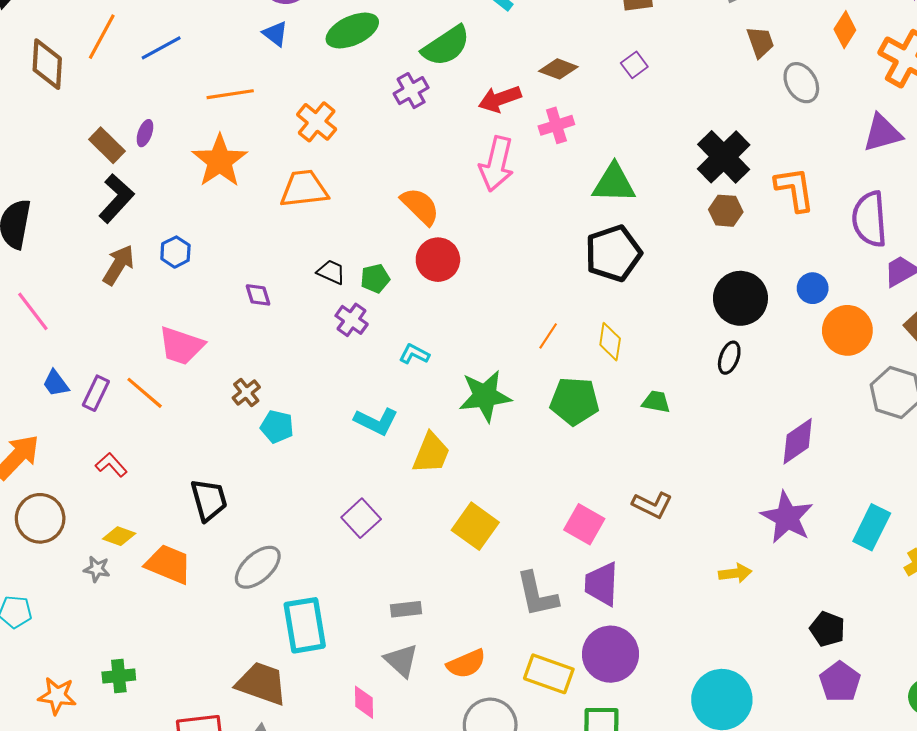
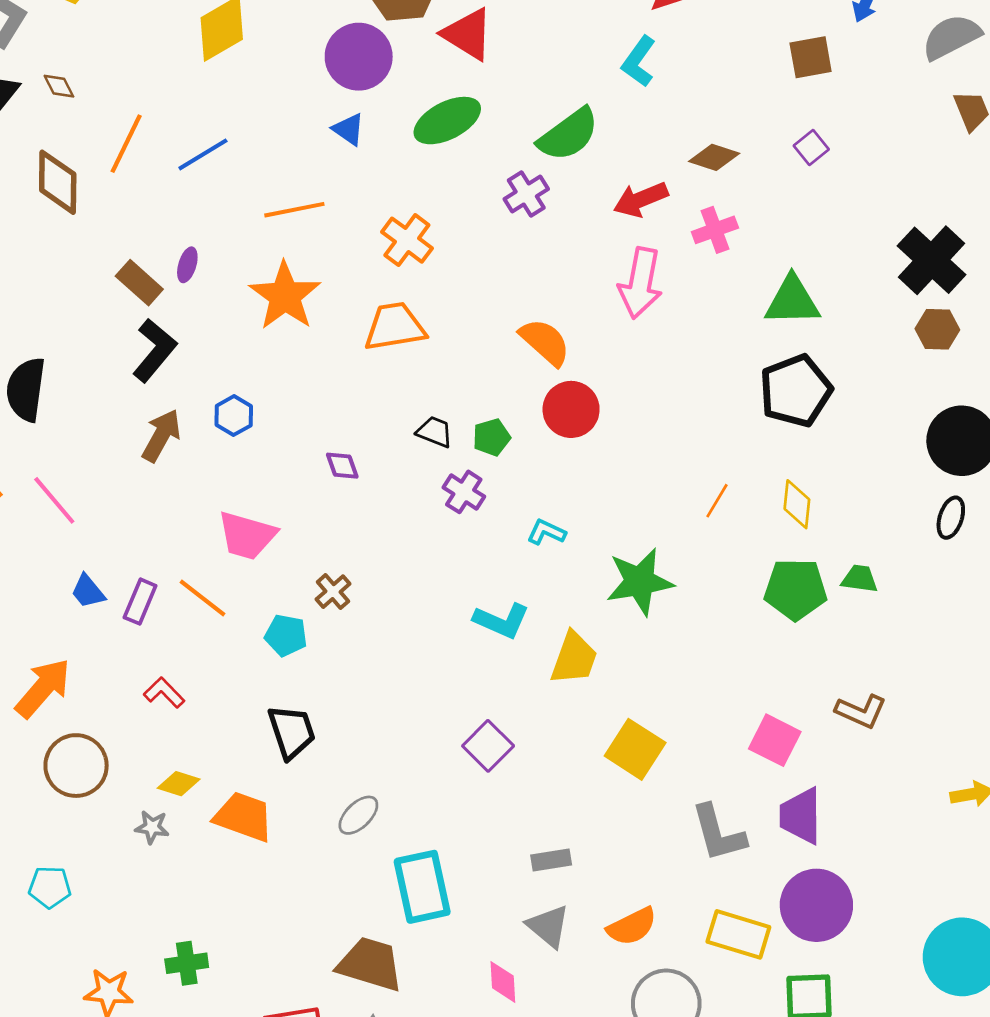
green pentagon: (574, 401) -> (795, 589), moved
cyan pentagon: (277, 427) -> (286, 635), moved
gray ellipse: (258, 567) -> (358, 815), size x0.7

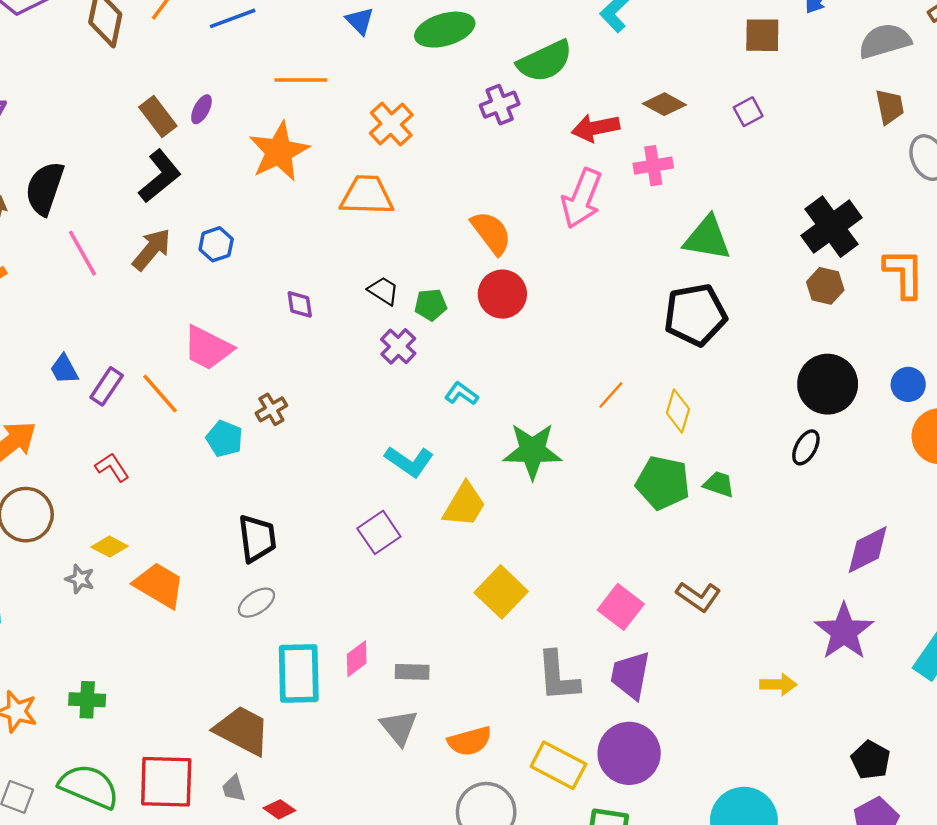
pink line: (54, 500) -> (82, 253), moved
black trapezoid: (292, 732) -> (257, 538), moved
purple square: (488, 746) -> (379, 532), moved
pink diamond: (503, 982) -> (357, 659), moved, turned 45

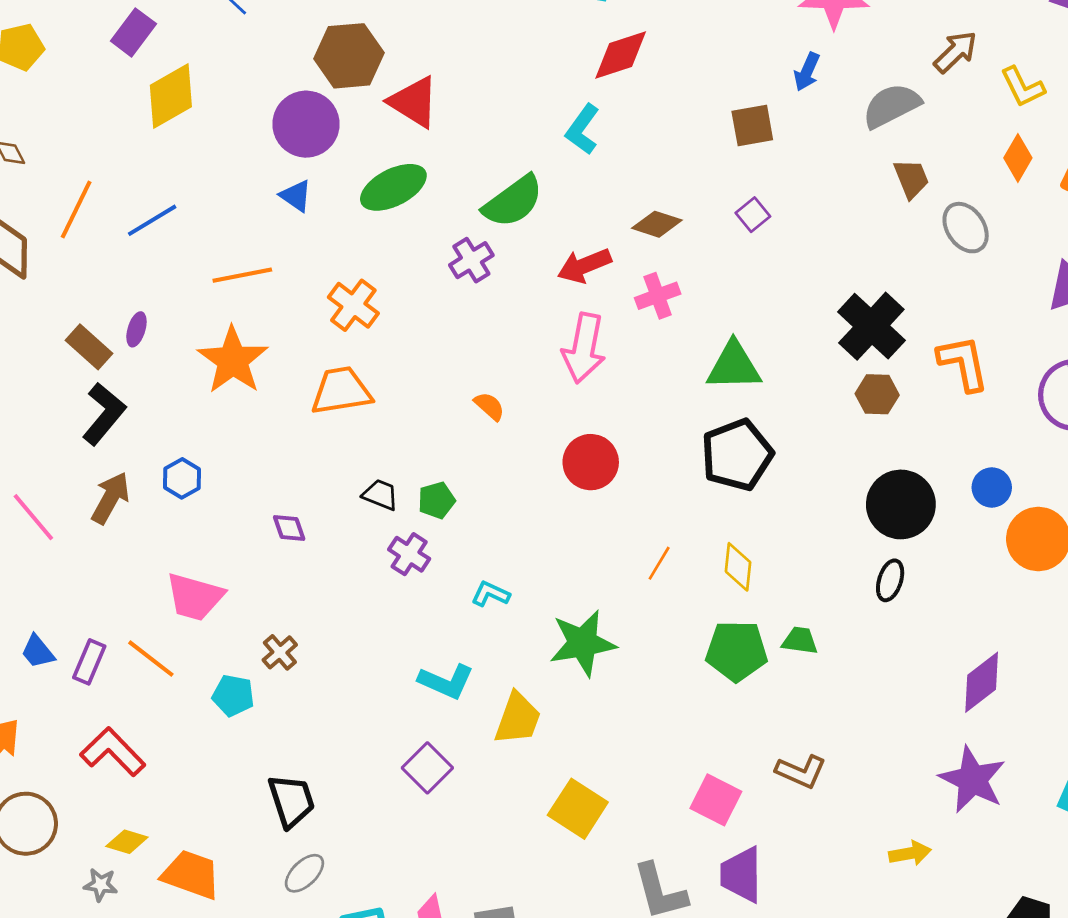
orange semicircle: (491, 233) -> (489, 406), size x0.6
red circle: (502, 294) -> (591, 462), moved
red L-shape: (112, 467) -> (113, 752), size x1.6

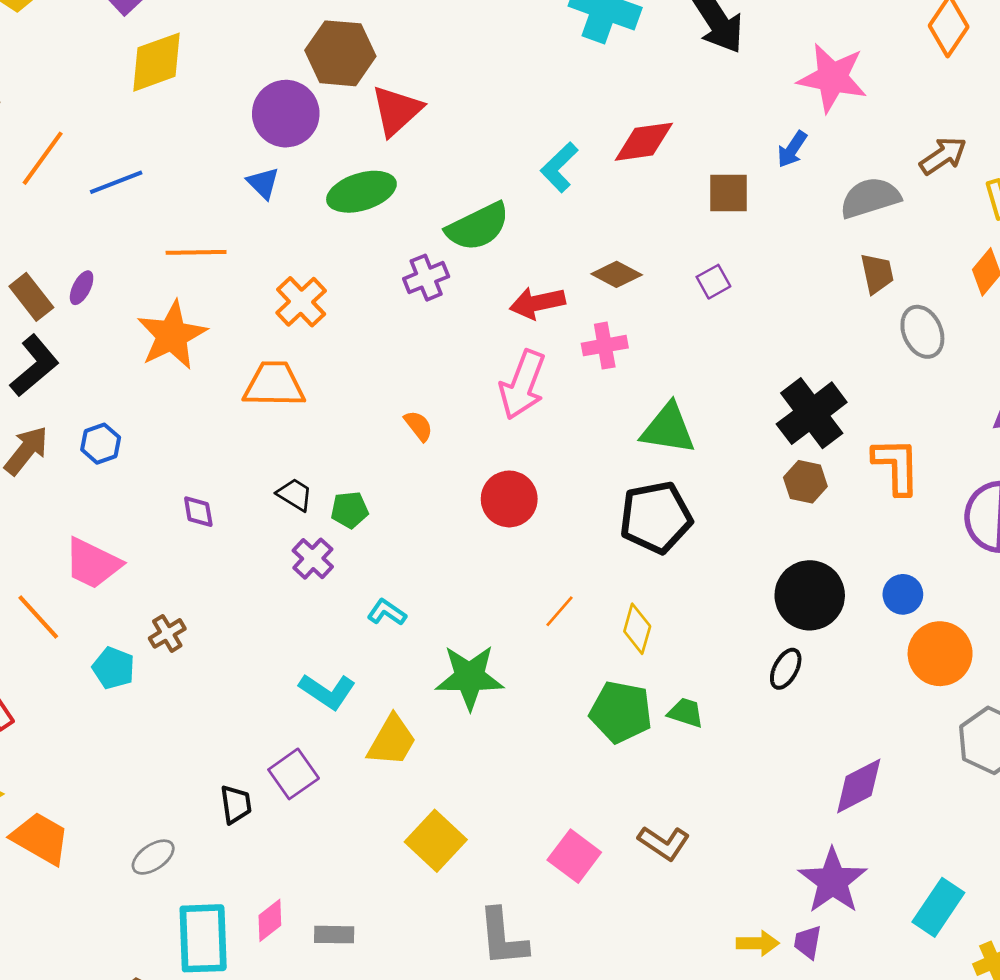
red diamond: (621, 55) -> (644, 142), moved
red triangle: (414, 102) -> (397, 111), turned 36
black trapezoid: (291, 801) -> (236, 804), moved, size x0.7
purple trapezoid: (741, 875) -> (808, 942), moved, size x0.6

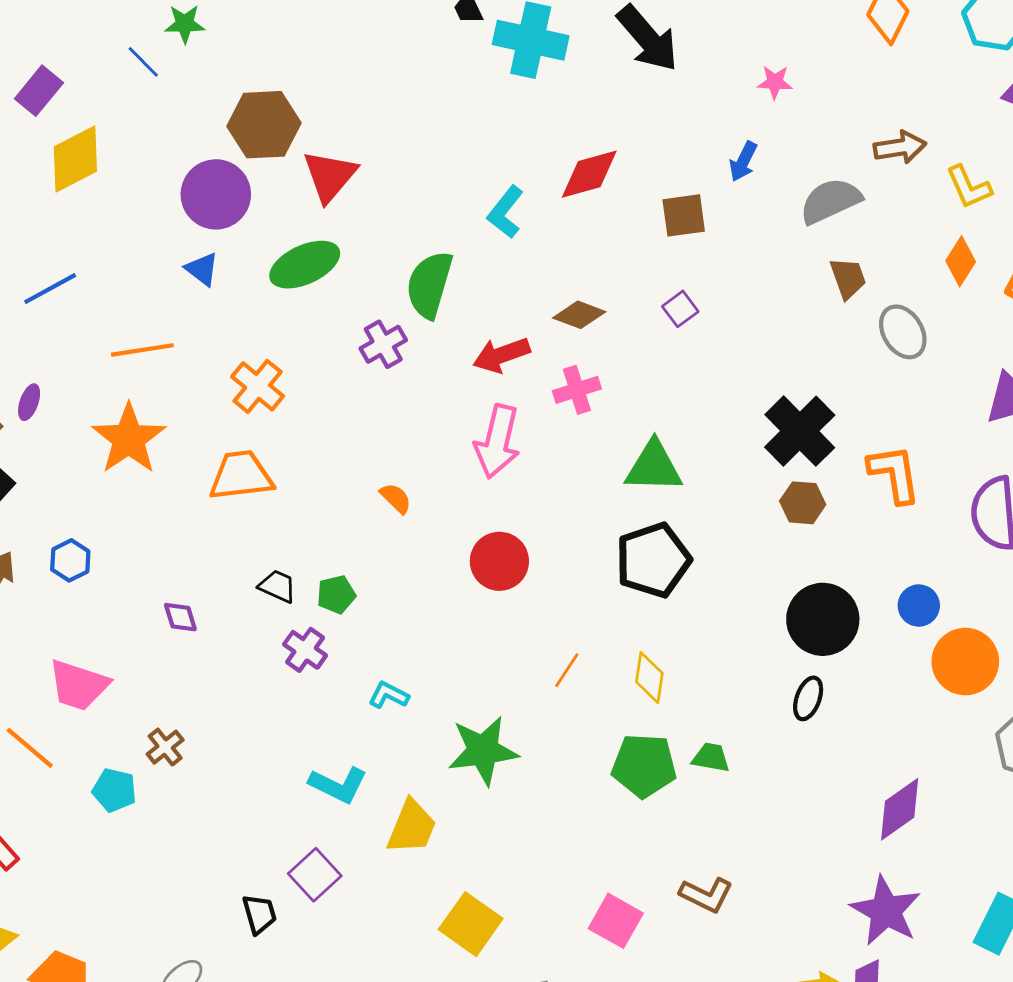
pink star: (832, 78) -> (775, 82), size x0.5
brown arrow: (943, 156) -> (900, 147), turned 33
green semicircle: (478, 227) -> (429, 285), turned 140

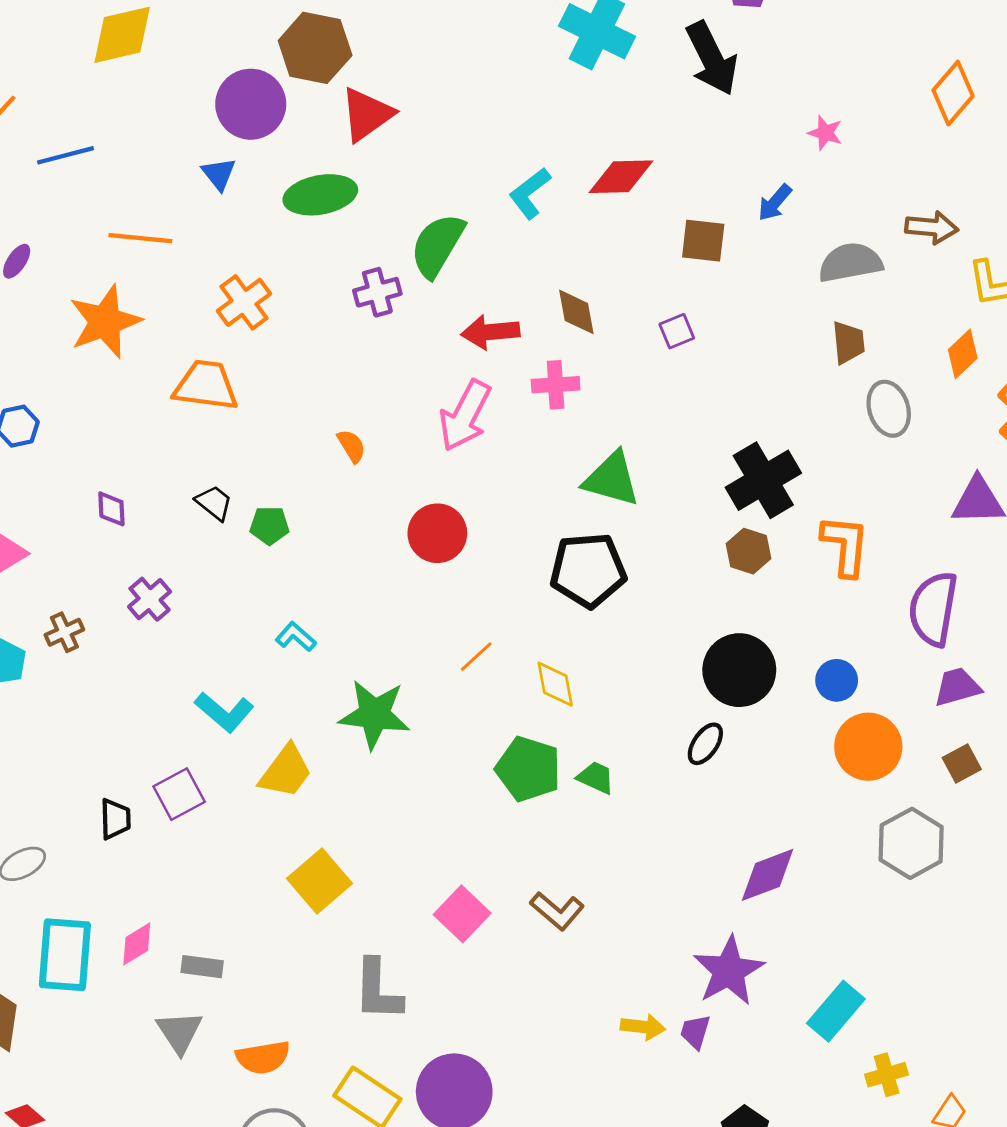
brown diamond: (579, 315) -> (576, 312), turned 45
purple cross: (305, 650) -> (150, 599), moved
yellow diamond: (649, 678) -> (555, 684), turned -33

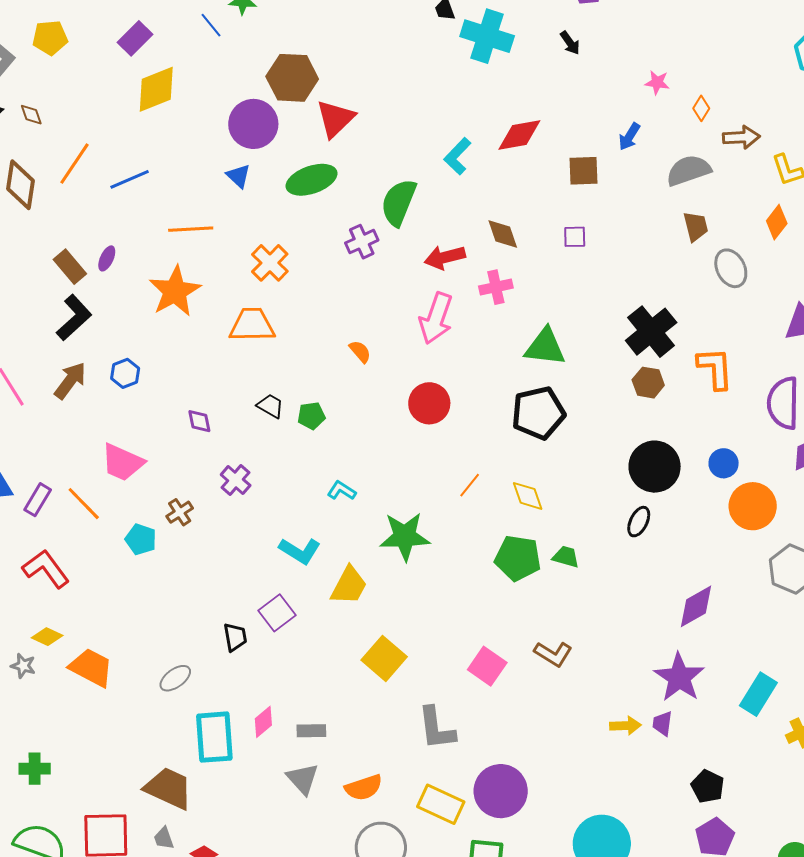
black arrow: (712, 58) -> (570, 43), size x0.5
orange diamond: (953, 93) -> (701, 108), moved, size x0.6
purple square: (677, 331) -> (575, 237), turned 30

